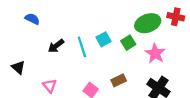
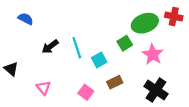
cyan square: (104, 39) -> (99, 60), moved

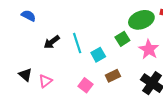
black triangle: (11, 69) -> (25, 75), moved
pink triangle: (43, 88) -> (45, 81), turned 32

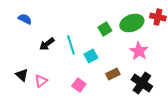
green square: (122, 39) -> (105, 29), moved
brown rectangle: (113, 76) -> (113, 74), moved

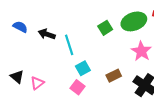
blue semicircle: (25, 19) -> (20, 27), moved
black arrow: (47, 44) -> (47, 34), moved, turned 56
cyan square: (91, 56) -> (83, 68), moved

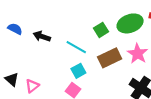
cyan line: (69, 45) -> (76, 47), moved, turned -42
brown rectangle: (114, 76) -> (110, 58), moved, size x1.5

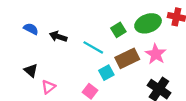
cyan square: (78, 71) -> (106, 73), moved
black triangle: (12, 79) -> (31, 70), moved

